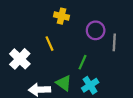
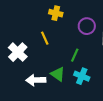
cyan cross: (90, 85) -> (82, 76), turned -35

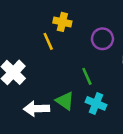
yellow line: (45, 38) -> (48, 41), moved
green line: (75, 55) -> (87, 76), turned -48

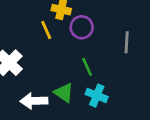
purple circle: (102, 39) -> (82, 27), moved

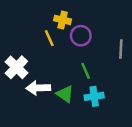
cyan cross: (97, 96) -> (94, 96), turned -30
white arrow: (34, 101) -> (38, 88), moved

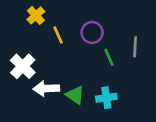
yellow cross: (63, 20) -> (36, 15), moved, turned 35
green line: (86, 71) -> (109, 57), moved

